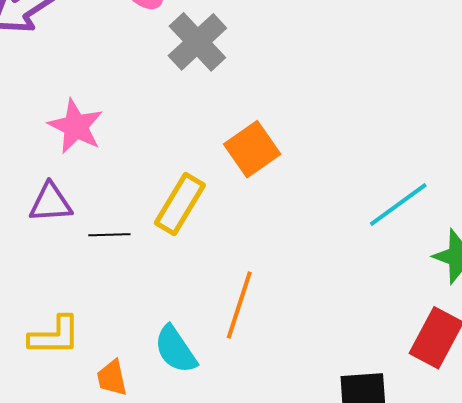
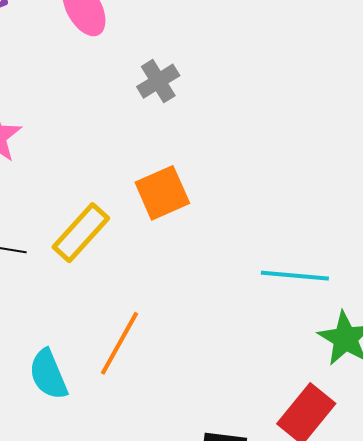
gray cross: (197, 42) -> (158, 81), moved, size x0.7
cyan line: (398, 205) -> (295, 276), turned 30

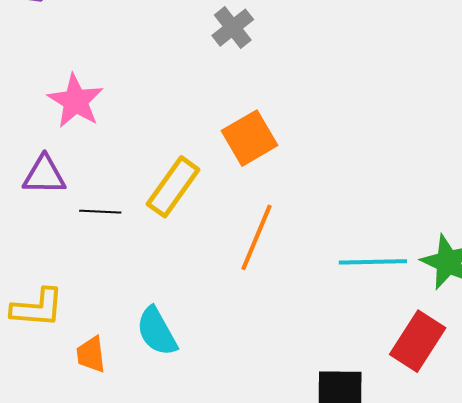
cyan line: (295, 276) -> (373, 262), moved
orange line: (119, 343) -> (257, 237), moved

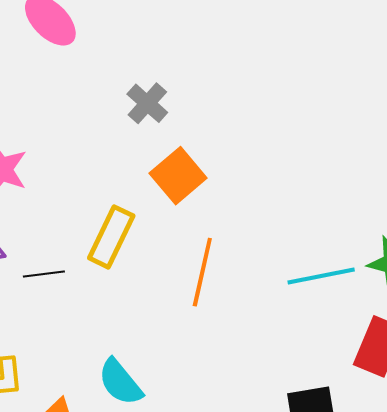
gray cross: (233, 28) -> (147, 103), moved

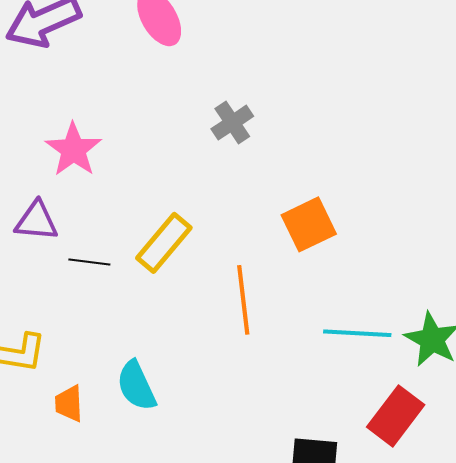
orange square: (178, 176) -> (309, 224), moved
orange line: (202, 272) -> (243, 300), turned -34

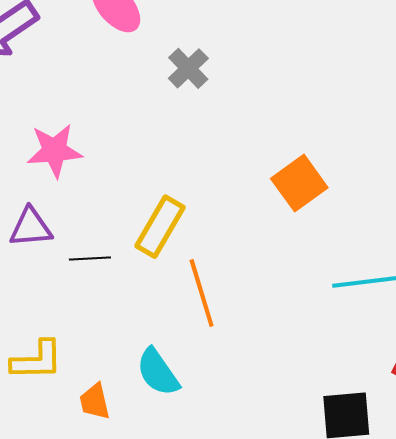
gray cross: (232, 123) -> (188, 68), moved
pink star: (73, 150) -> (55, 151), turned -30
orange line: (243, 300) -> (202, 293), moved

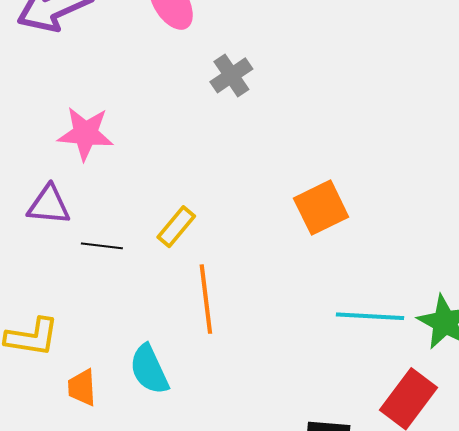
yellow rectangle: (160, 227) -> (176, 227), size x0.7

